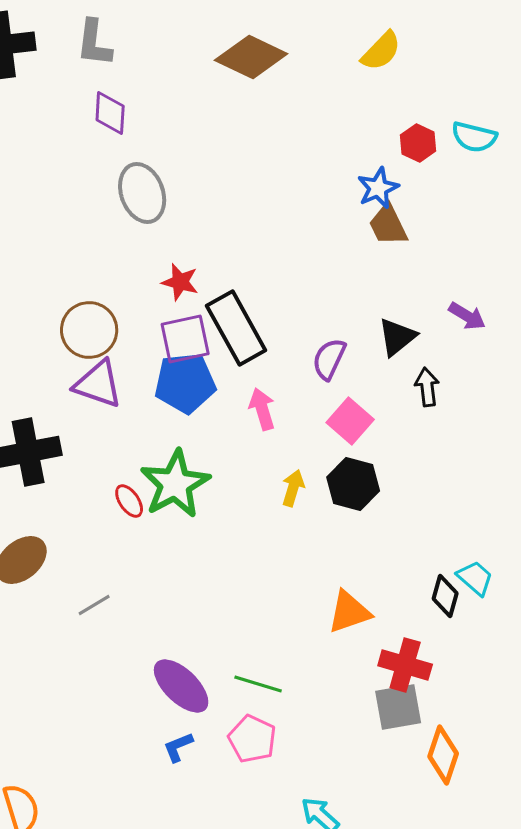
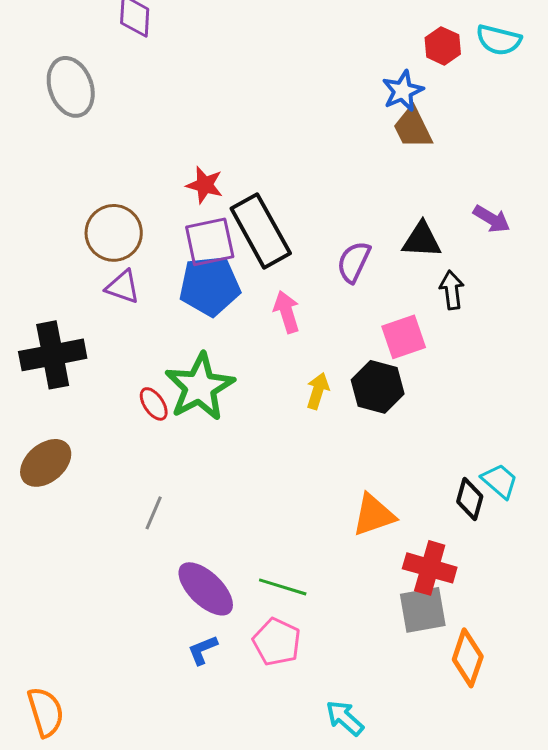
gray ellipse: (142, 193) -> (71, 87), moved
black triangle: (397, 337) -> (422, 240), turned 42
purple triangle: (98, 384) -> (123, 287), size x0.7
pink square: (350, 421) -> (404, 337), moved, turned 30
gray line: (94, 605) -> (154, 513), moved, turned -36

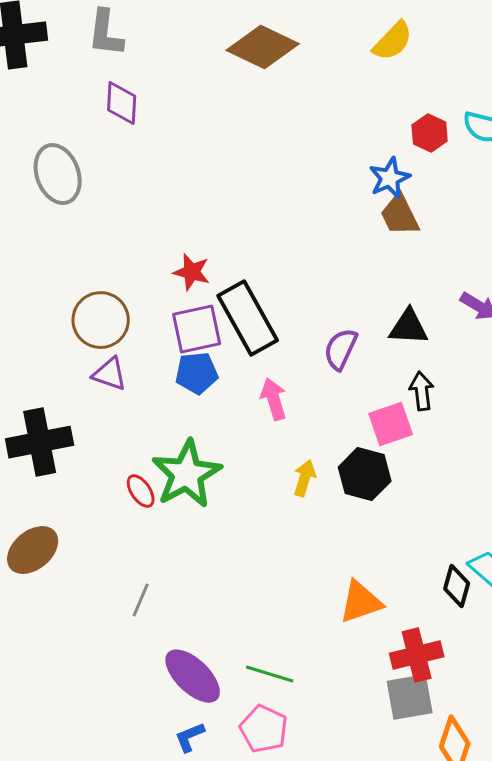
blue pentagon: (210, 286) -> (197, 373), size x0.7
black arrow: (452, 290) -> (422, 391), moved
red cross: (430, 568) -> (417, 655), turned -30

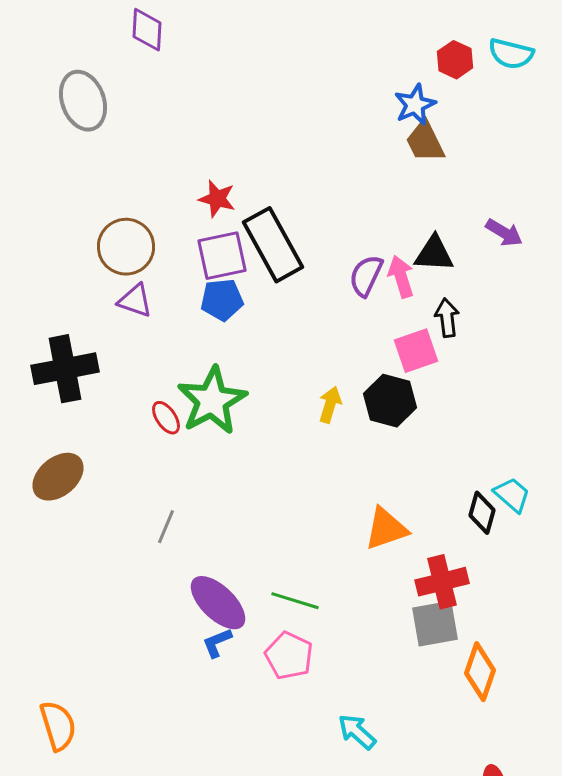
pink arrow: (274, 399) -> (401, 277), moved
blue L-shape: (190, 737) -> (217, 643), moved

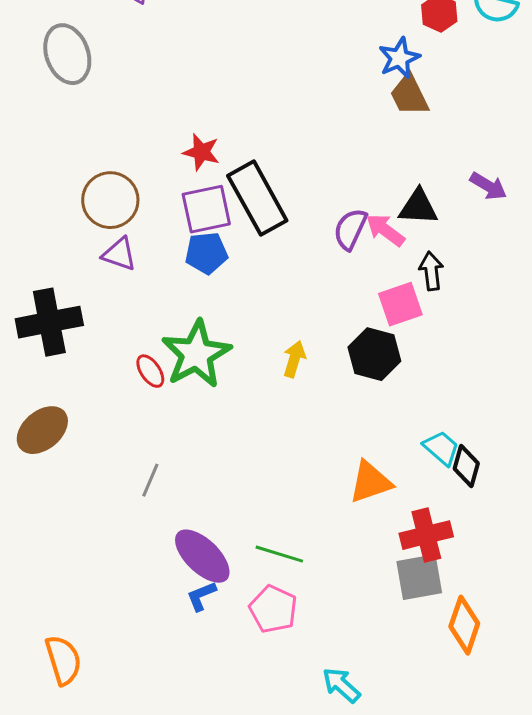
pink arrow: (401, 277) -> (385, 230), turned -36
yellow arrow: (330, 405) -> (294, 359), moved
cyan trapezoid: (512, 495) -> (441, 448), moved
orange semicircle: (58, 726) -> (63, 660), moved

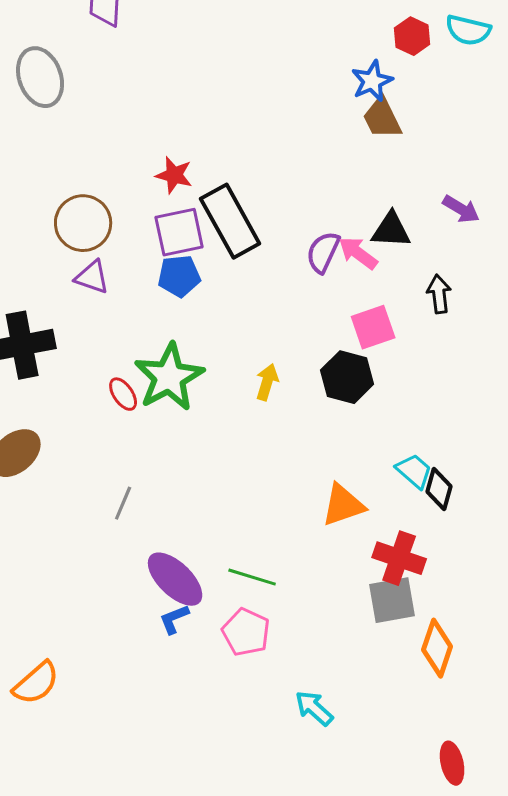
black arrow: (431, 271) -> (439, 294), moved
red cross: (426, 535) -> (399, 558), turned 33
orange semicircle: (63, 660) -> (36, 683), turned 66

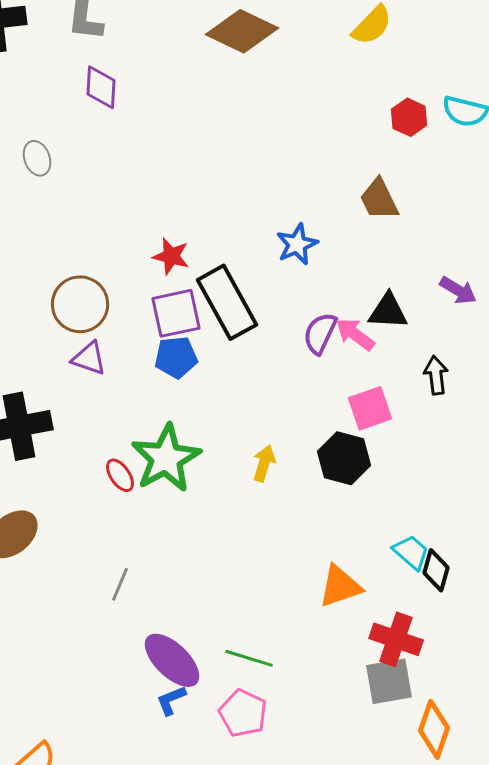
gray ellipse: (40, 77) -> (37, 158), size x0.6
blue star: (372, 81) -> (297, 244), moved

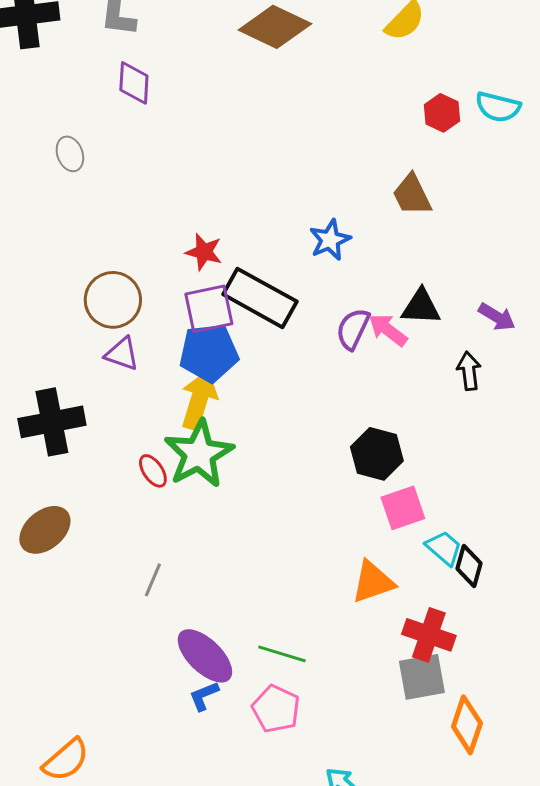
purple arrow: (458, 290) -> (497, 317), moved
black rectangle: (227, 302) -> (260, 298), turned -32
blue pentagon: (176, 357) -> (209, 353), size x1.4
pink square: (370, 408) -> (403, 508), moved
yellow arrow: (264, 463) -> (199, 400), moved, size x1.6

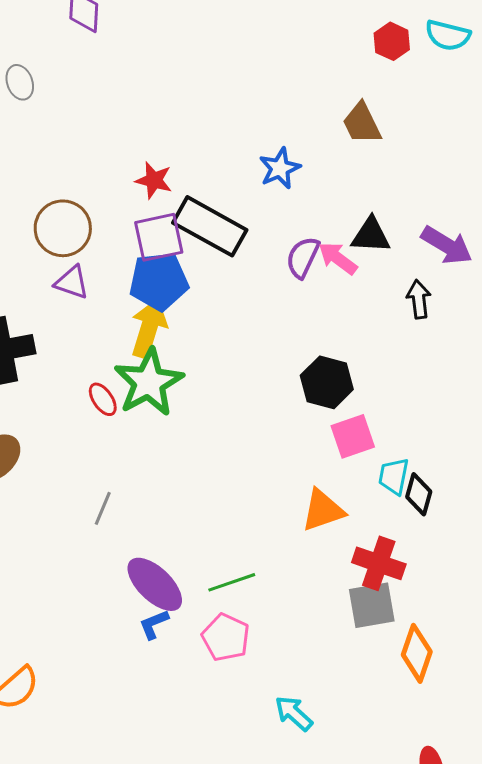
purple arrow: (497, 317) -> (447, 245), size x1.4
cyan trapezoid: (444, 548) -> (394, 476), turned -120
green line: (282, 654) -> (232, 582), turned -36

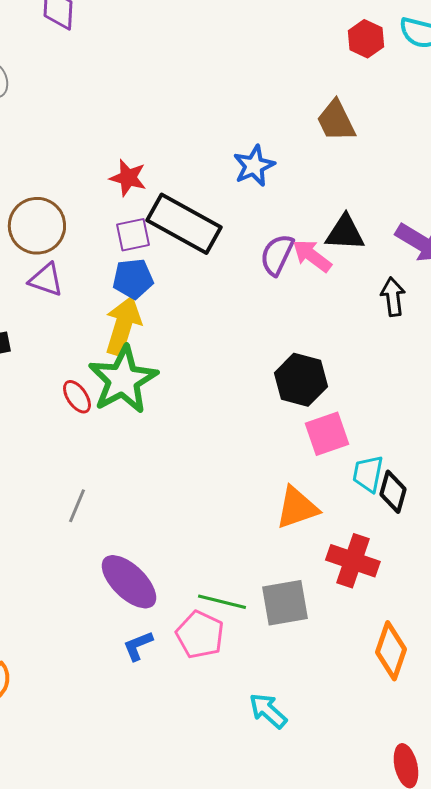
purple square: (159, 237) -> (133, 235), size x0.7
blue pentagon: (159, 281) -> (133, 279), size x0.7
green line: (232, 582) -> (222, 602), moved, turned 33
gray square: (372, 605) -> (285, 603), moved
blue L-shape: (154, 624) -> (138, 646), moved

